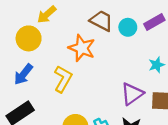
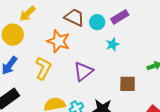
cyan star: (157, 65) -> (113, 44), moved
purple triangle: (132, 94) -> (83, 71), moved

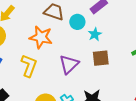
cyan circle: (97, 22) -> (77, 22), moved
brown square: (128, 84) -> (101, 58), moved

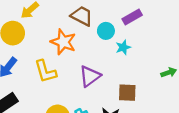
brown square: (101, 58) -> (127, 93), moved
yellow L-shape: (29, 66) -> (45, 71), turned 135

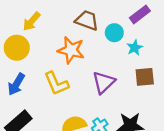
brown square: (127, 93) -> (145, 77), moved

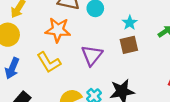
cyan star: (135, 48) -> (130, 23), moved

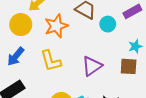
orange star: (58, 30) -> (56, 26), moved, turned 30

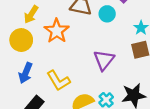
yellow L-shape: (51, 61) -> (58, 81), moved

